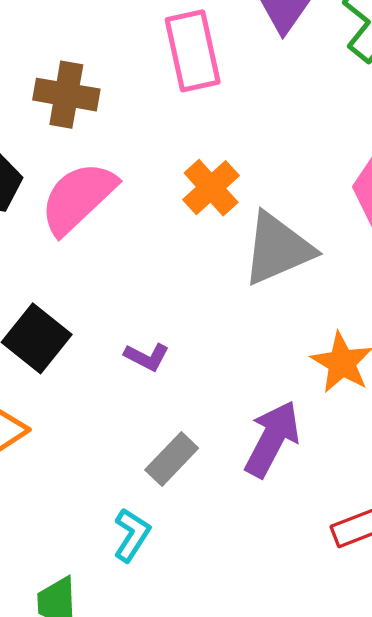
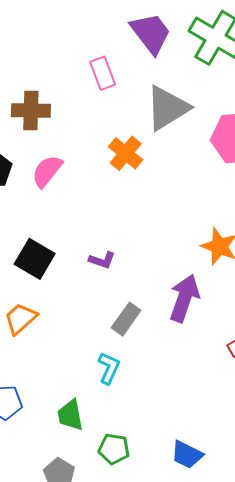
pink rectangle: (193, 51) -> (103, 73), size x0.7
pink semicircle: (78, 198) -> (47, 171), size x0.7
gray triangle: (278, 249) -> (167, 108), moved

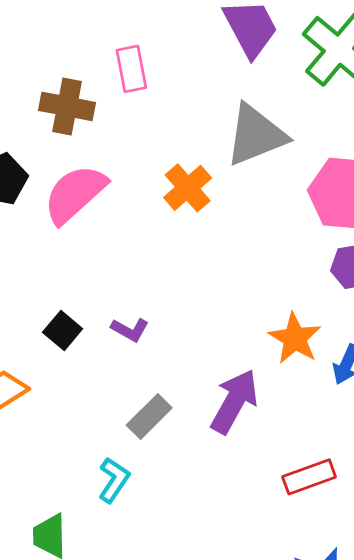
pink rectangle: (103, 73) -> (131, 69), moved
pink semicircle: (47, 171) -> (75, 194), size x1.4
black square: (35, 259) -> (63, 331), moved, size x0.7

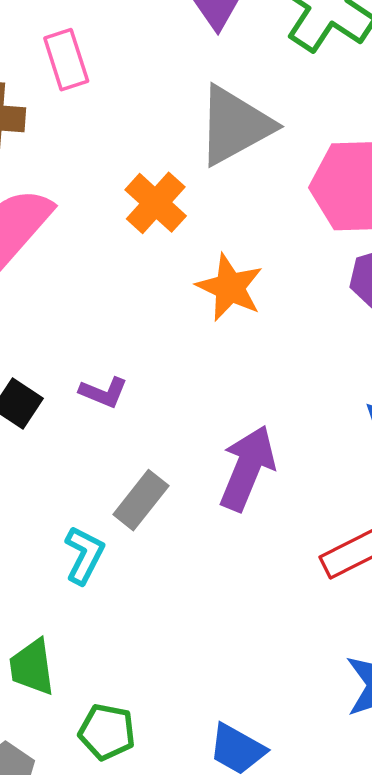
orange star: (295, 338) -> (230, 287), moved
cyan L-shape: (114, 480) -> (84, 555), moved

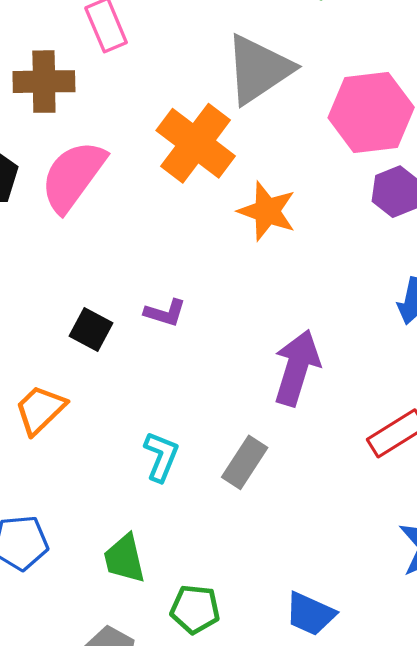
orange cross: (156, 203) -> (196, 143), size x1.4
gray rectangle: (141, 500) -> (245, 462), moved

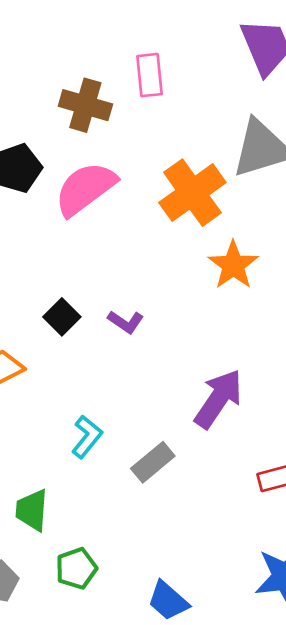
green pentagon: (195, 609) -> (76, 568), turned 30

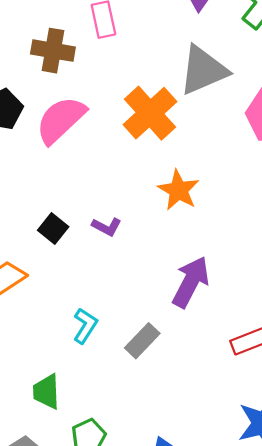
orange star: (233, 265) -> (179, 190), moved

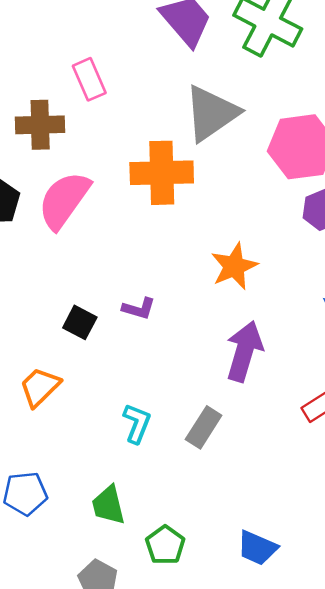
orange cross: (150, 113) -> (162, 173), turned -38
orange star: (179, 190) -> (234, 266), moved, turned 30

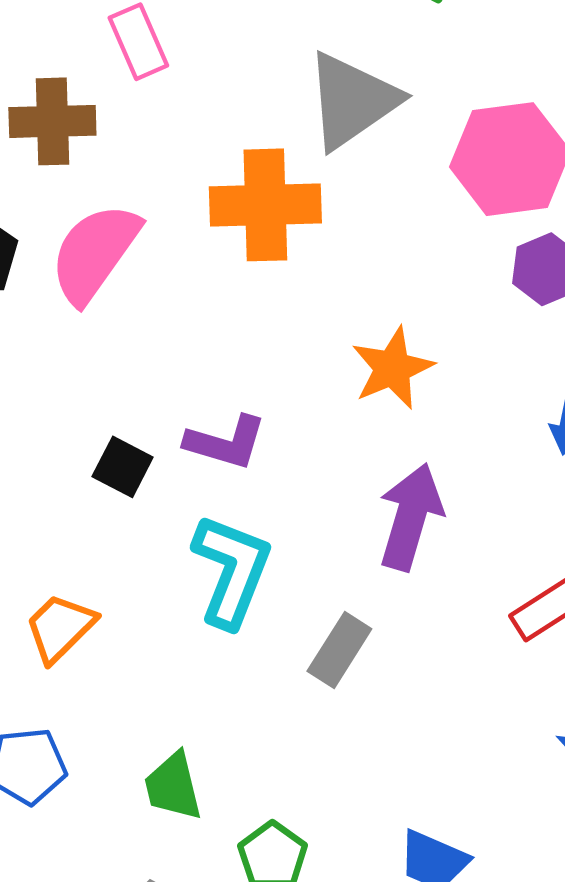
purple L-shape: (139, 309) -> (226, 442), size x1.4
orange trapezoid: (40, 387) -> (60, 628), moved
cyan L-shape: (137, 423) -> (232, 571), moved, size x1.6

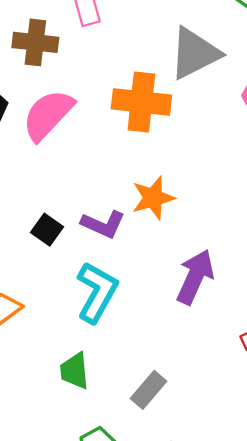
orange star: (392, 368) -> (153, 198), moved
gray rectangle: (339, 650) -> (148, 390), moved
green trapezoid: (173, 786) -> (74, 371), moved

